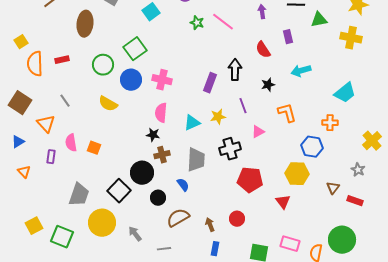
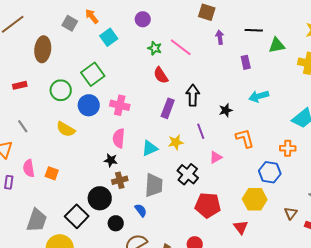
red semicircle: (263, 50) -> (161, 75), moved
black cross: (230, 149) -> (188, 174), turned -35

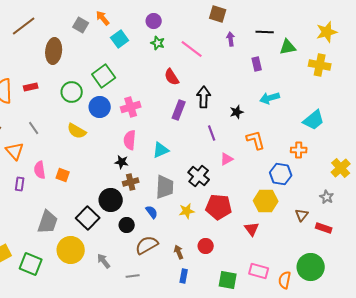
green star: (155, 48) -> (158, 43), moved
pink cross: (120, 105) -> (131, 107), turned -30
yellow star: (176, 142) -> (187, 211), moved

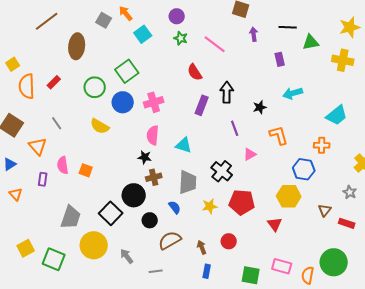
red rectangle: (31, 87) -> (54, 82), turned -32
cyan triangle: (161, 150) -> (184, 145), turned 42

